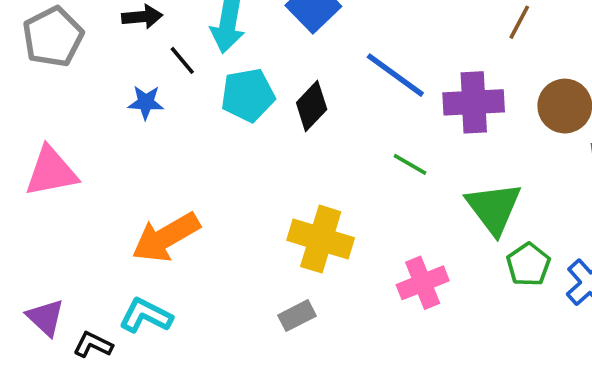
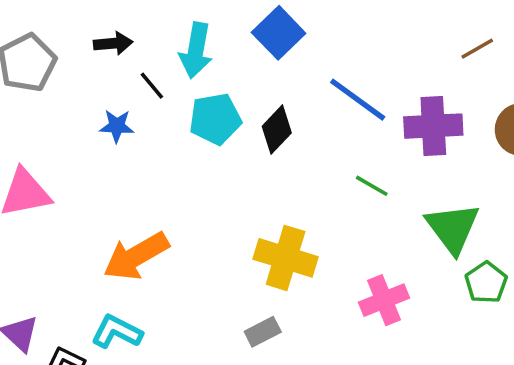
brown line: (519, 22) -> (477, 49), turned 32

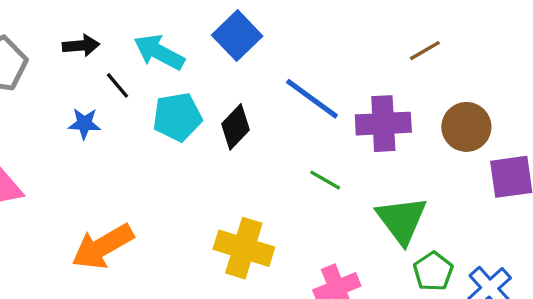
cyan arrow: (196, 50) -> (159, 52), turned 108

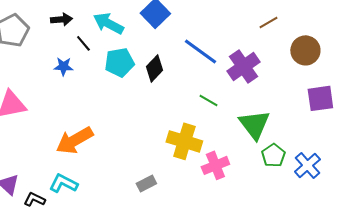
purple cross: (383, 124) -> (243, 66), turned -32
brown circle: (466, 127) -> (305, 50), moved
yellow cross: (244, 248) -> (184, 141), moved

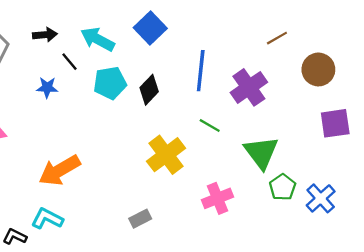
blue line: (200, 51) -> (201, 71), turned 60
yellow cross: (184, 141) -> (166, 155), moved, turned 36

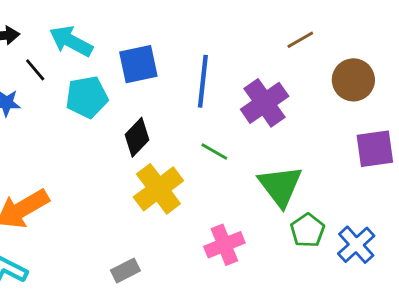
blue square: (150, 28) -> (138, 64), moved, turned 32
black diamond: (149, 90) -> (137, 137), moved

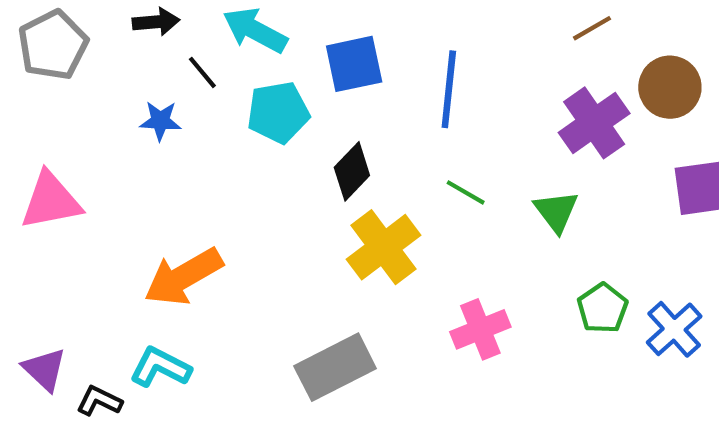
purple cross: (265, 103) -> (594, 123), moved
green triangle: (280, 186) -> (556, 211), moved, size x0.7
gray rectangle: (125, 271) -> (335, 367), size x1.8

